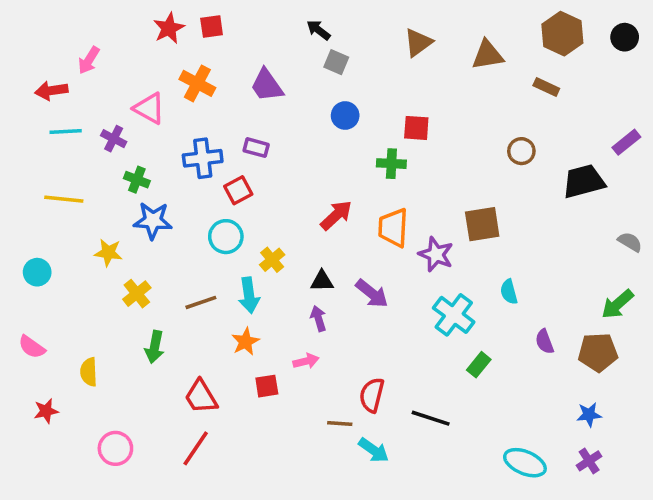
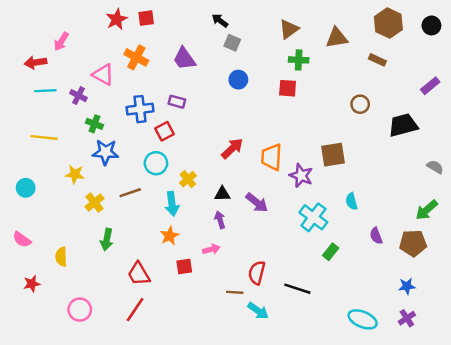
purple rectangle: (626, 142) -> (430, 86), moved
green cross: (391, 164) -> (299, 60), moved
brown line: (201, 302) -> (130, 193), moved

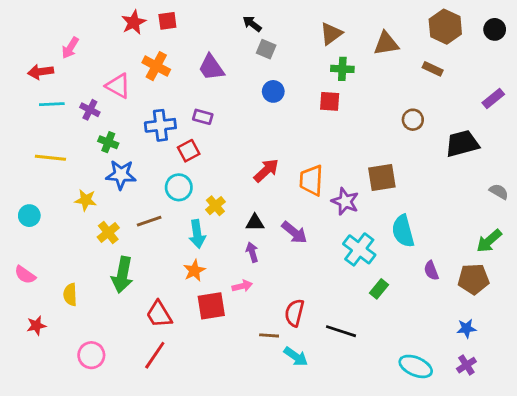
cyan semicircle: (352, 201) -> (403, 231), size x1.6
green arrow: (107, 239) -> (122, 275), size x1.4
red square: (184, 267) -> (211, 306), size x1.5

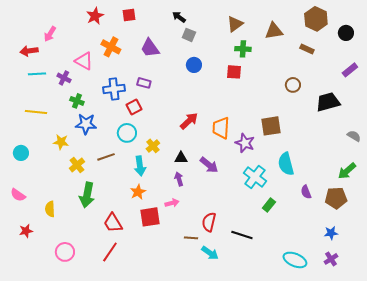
red square: (167, 21) -> (129, 15), moved
black circle: (495, 29) -> (346, 33), moved

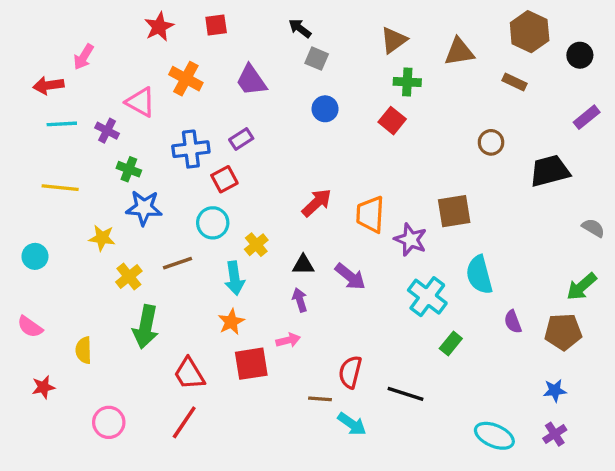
red square: (234, 72) -> (392, 121), turned 35
purple rectangle: (144, 83) -> (241, 139), turned -48

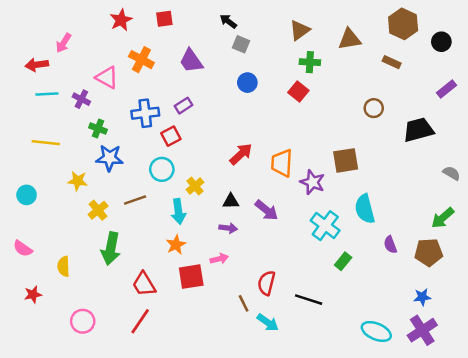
purple arrow: (300, 300) -> (228, 228), turned 114
brown line: (320, 399) -> (244, 303), turned 60
purple cross: (555, 434) -> (422, 330), size x1.6

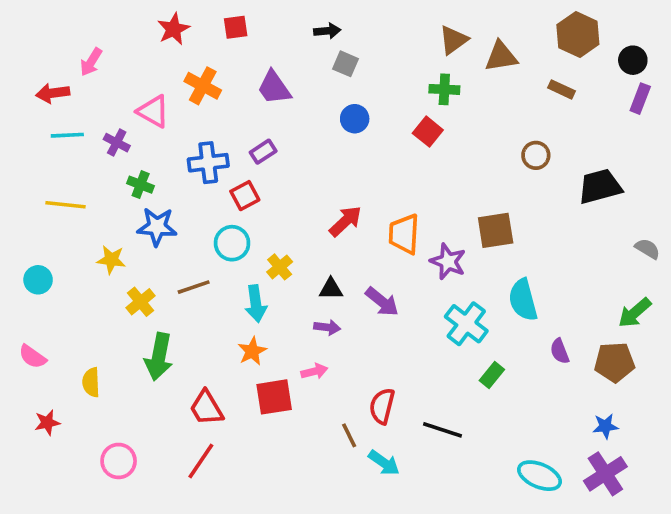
black arrow: (228, 21) -> (327, 31), turned 138
brown triangle: (300, 30) -> (453, 40), moved
purple rectangle: (446, 89) -> (640, 99), moved, turned -30

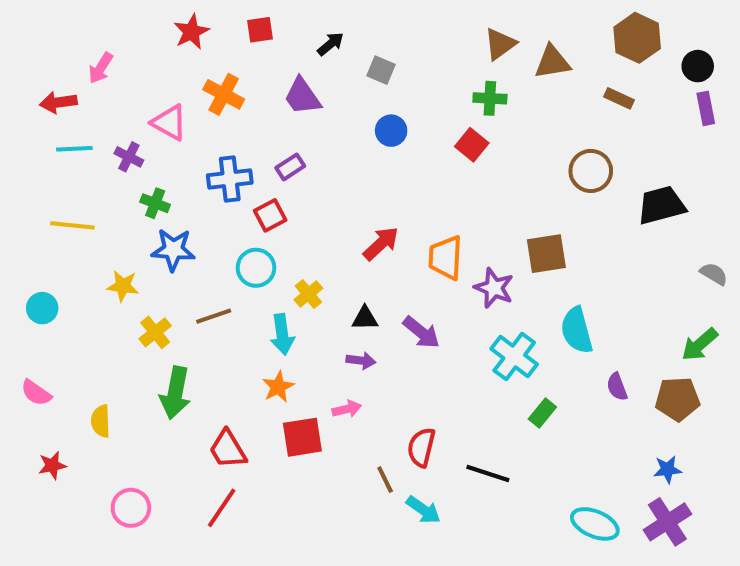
black arrow: (327, 31) -> (331, 44), moved, turned -35
purple rectangle: (640, 99) -> (706, 108), turned -32
brown circle: (536, 155) -> (591, 171), size x1.4

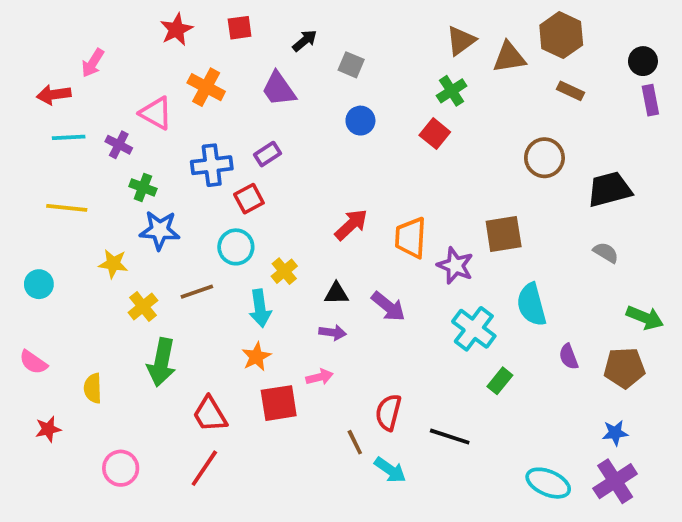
brown hexagon: (637, 38) -> (561, 35), moved
green cross: (490, 98) -> (452, 91), turned -36
gray semicircle: (714, 274) -> (606, 253), moved
green arrow: (700, 344) -> (645, 318), turned -117

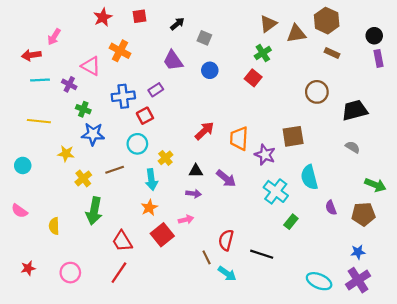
purple trapezoid: (279, 89) -> (173, 61), moved
red square: (279, 403) -> (162, 235), turned -30
red star: (48, 429) -> (28, 268), moved

